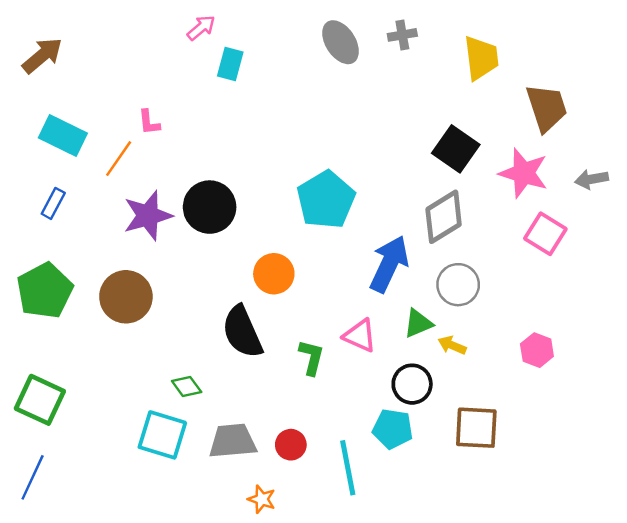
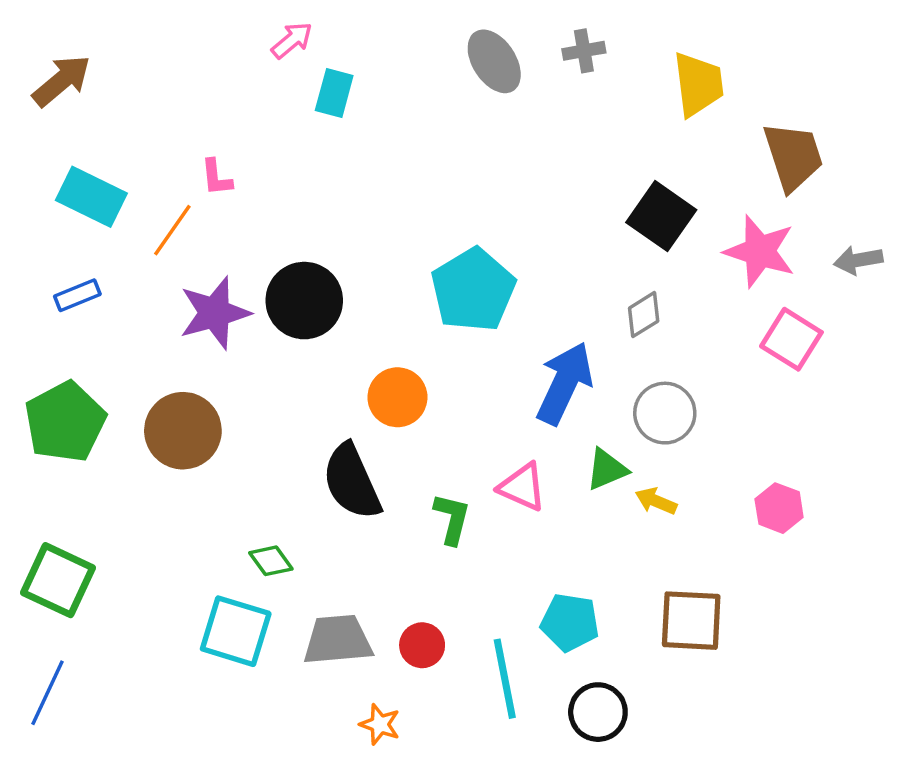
blue rectangle: (53, 203) -> (77, 295), turned 40
gray diamond: (444, 217) -> (644, 315), size x0.6
black circle: (412, 384) -> (598, 712), moved

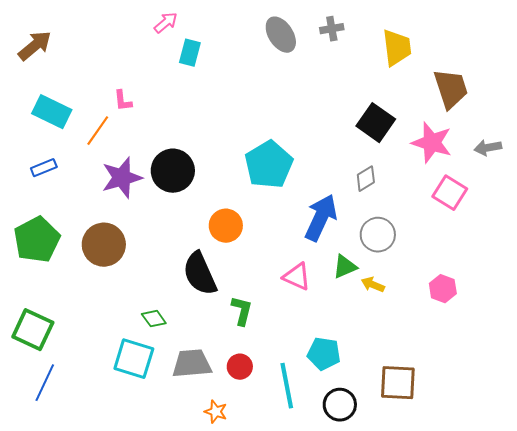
green L-shape: (452, 519) -> (242, 311), moved
brown square: (691, 621) -> (398, 383), moved
blue line: (47, 693) -> (45, 383), moved

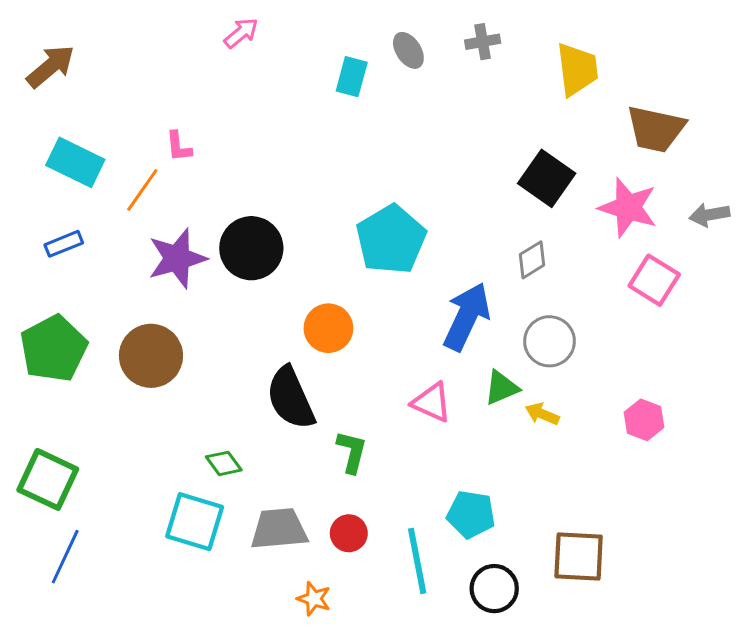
gray ellipse: (281, 35) -> (408, 50), size x0.7
cyan rectangle: (190, 53) -> (352, 77), moved
brown trapezoid: (451, 89) -> (656, 129), turned 120

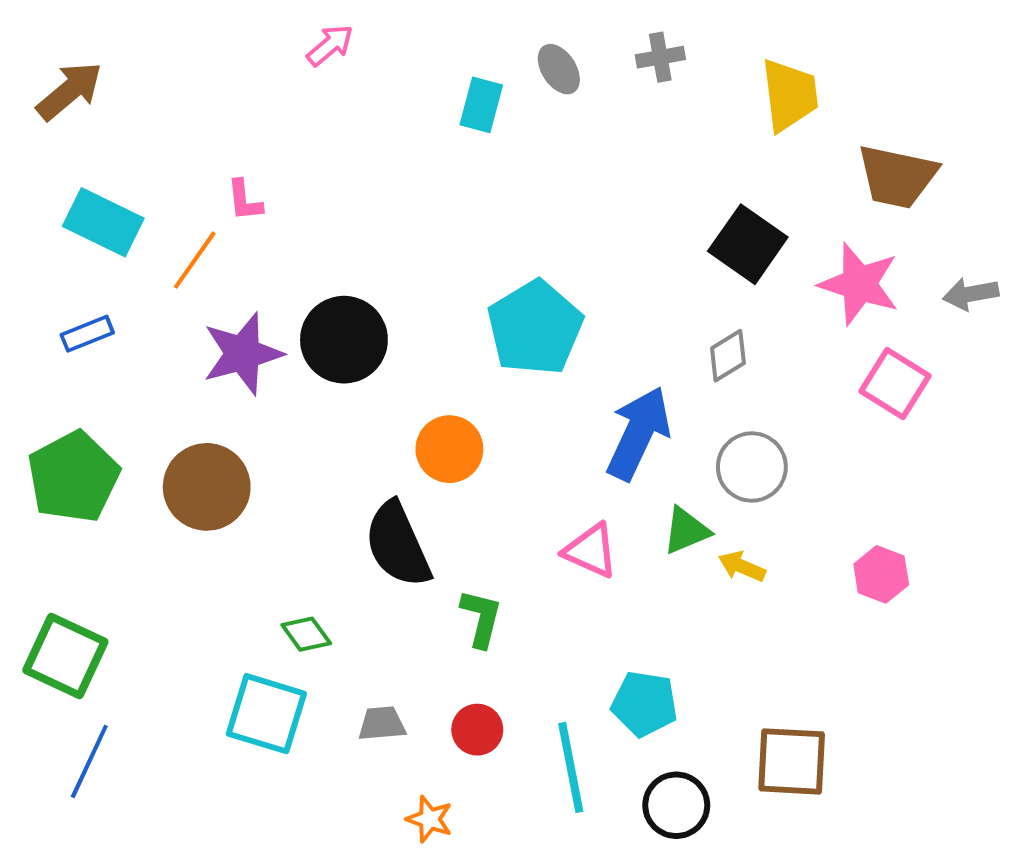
gray trapezoid: (279, 529) -> (382, 724), size x0.6

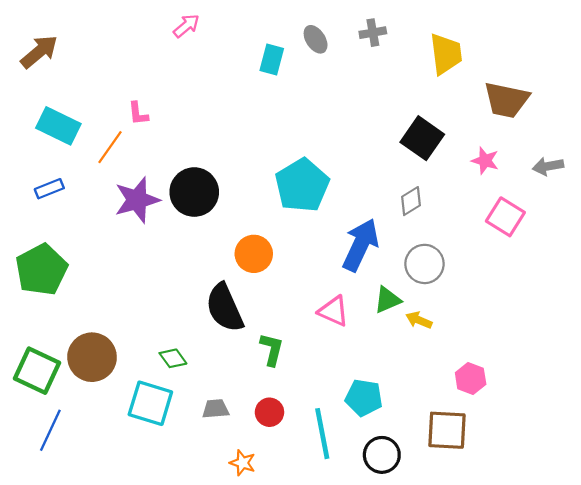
pink star: (859, 284) -> (485, 161), size x0.6
brown circle: (207, 487) -> (92, 357), moved
pink hexagon: (881, 574) -> (471, 379), moved

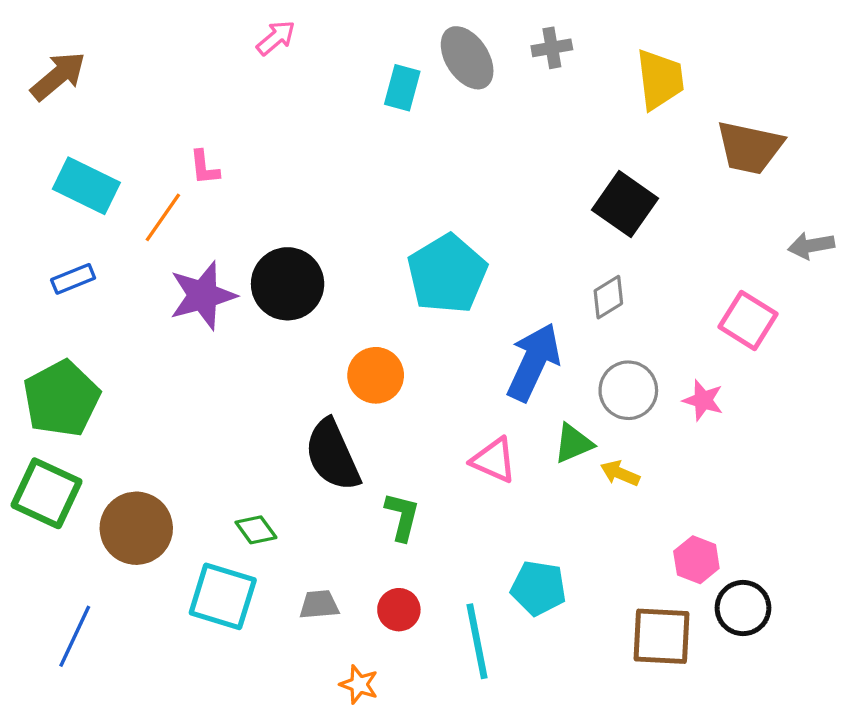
gray ellipse: (316, 39) -> (467, 58), size x1.5
pink star: (485, 161) -> (703, 400), moved
green square: (37, 371) -> (46, 493), moved
black circle: (382, 455) -> (743, 608), moved

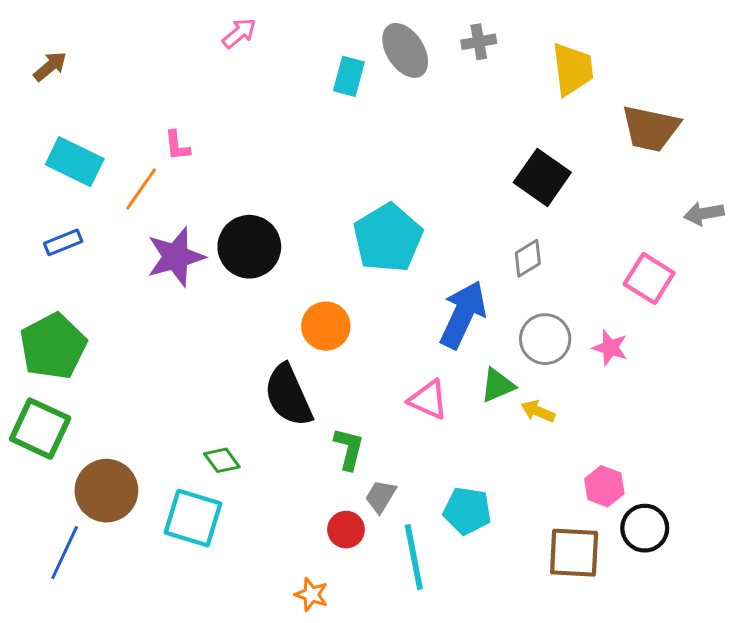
brown arrow: (58, 76) -> (50, 66), size x0.7
brown circle: (136, 528) -> (106, 491), moved
gray trapezoid: (319, 605) -> (381, 496), moved, turned -54

